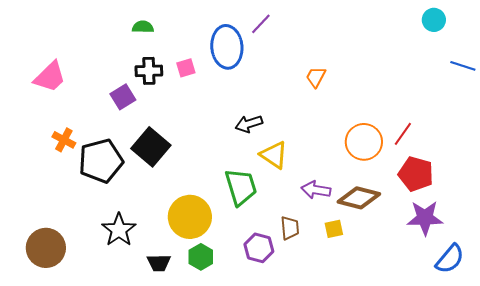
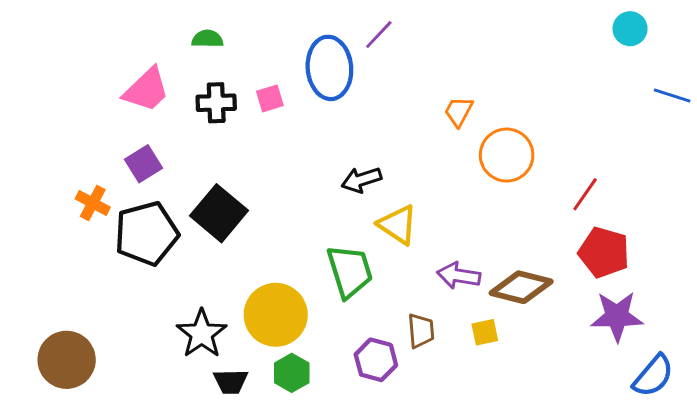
pink trapezoid: (50, 77) -> (146, 90), moved
purple square: (123, 97) -> (144, 164), moved
orange circle: (364, 142) -> (507, 155), moved
black star: (119, 230) -> (202, 334), moved

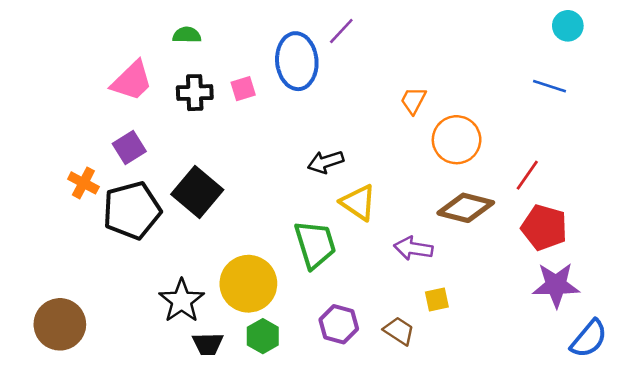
blue line: (672, 96) -> (549, 86), moved
brown diamond: (521, 287) -> (466, 208), moved
brown trapezoid: (421, 331) -> (399, 331), moved, turned -52

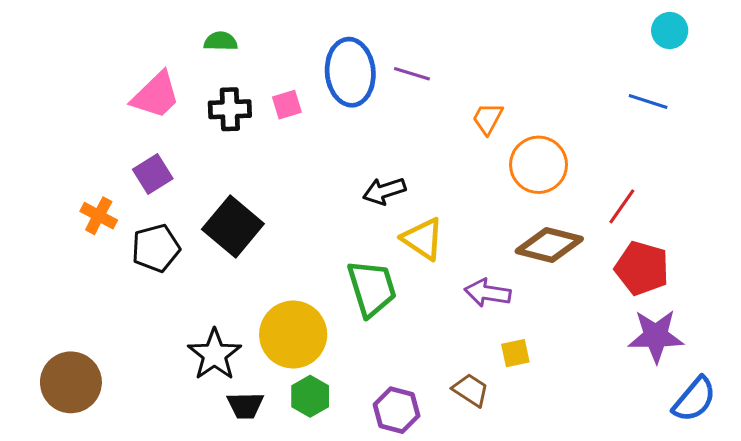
purple line: (341, 31) -> (412, 74), moved, turned 64
black pentagon: (132, 210) -> (156, 248), size x0.7
purple hexagon: (339, 324) -> (397, 410), moved

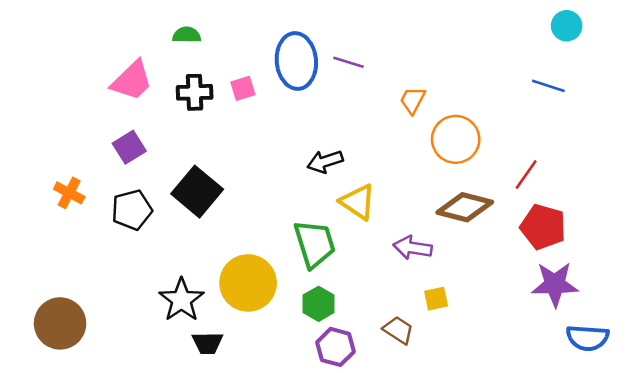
orange cross: (99, 216) -> (69, 193), moved
green hexagon: (310, 396) -> (319, 304), moved
blue semicircle: (694, 399) -> (588, 338), turned 54

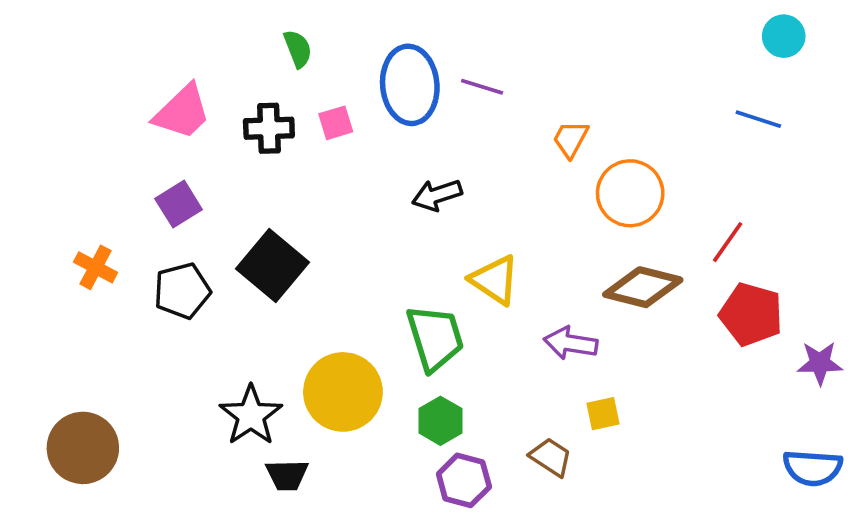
green semicircle: (187, 35) -> (298, 49), moved, turned 68
black arrow: (325, 162) -> (437, 195), moved
purple star: (555, 284) -> (820, 363), moved, size x0.7

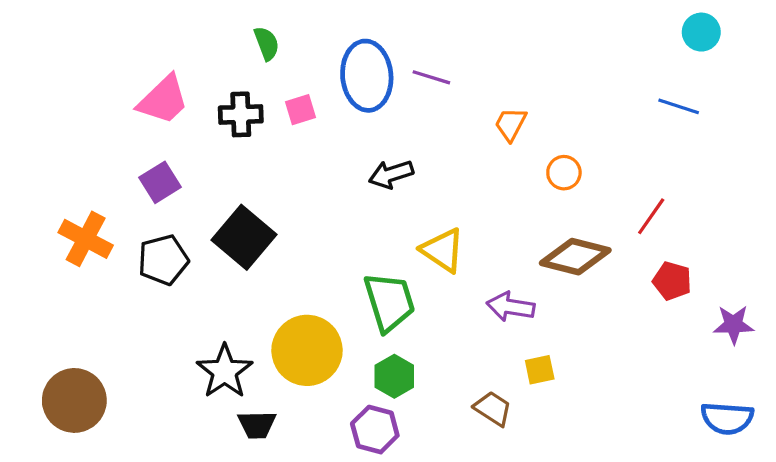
orange circle: (630, 193) -> (564, 173), size x0.6
orange cross: (96, 267) -> (86, 239), size x1.4
red pentagon: (751, 314) -> (672, 281), size x0.7
purple hexagon: (464, 480) -> (375, 430), moved

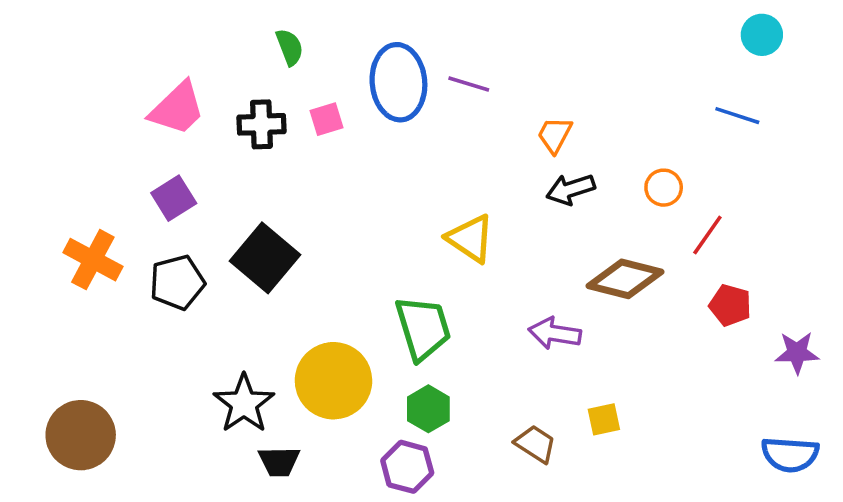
orange circle: (564, 173) -> (664, 188), moved
black arrow: (391, 174) -> (571, 189), moved
yellow triangle: (443, 250) -> (470, 238), moved
yellow square: (540, 370) -> (604, 419), moved

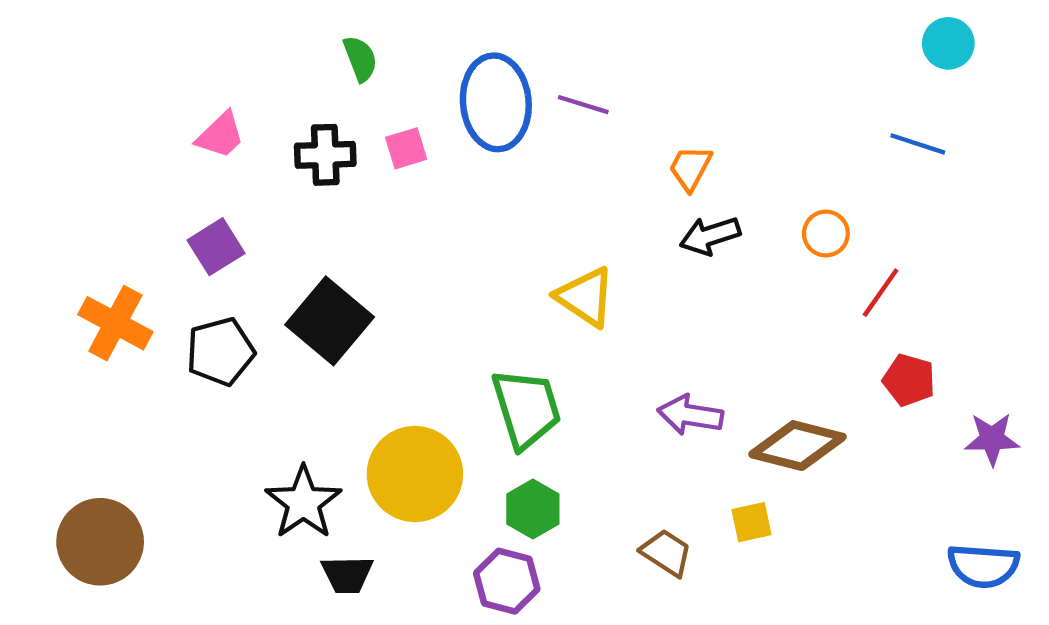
pink trapezoid: (177, 109) -> (220, 135), size x0.7
brown diamond: (625, 279) -> (797, 446), moved

